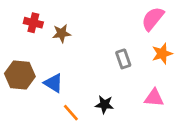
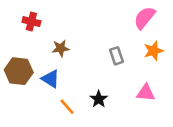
brown star: (61, 33) -> (61, 48), moved
black star: (104, 105) -> (99, 99), turned 30

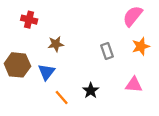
blue triangle: (50, 79) -> (46, 72), turned 36

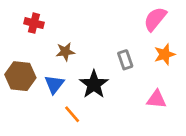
black star: (91, 91) -> (94, 84), moved, size x1.5

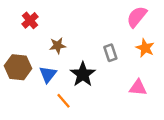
red cross: (34, 23) -> (30, 20), turned 35
orange star: (165, 54) -> (145, 48), turned -30

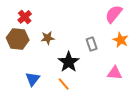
brown hexagon: (18, 67) -> (18, 39), moved
blue triangle: (48, 74) -> (33, 79), moved
orange line: (64, 101) -> (64, 84), moved

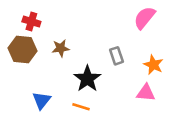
red cross: (25, 17) -> (31, 22), turned -32
orange star: (121, 40) -> (153, 65), moved
orange line: (64, 84) -> (81, 107), turned -32

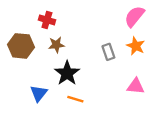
red cross: (31, 22) -> (47, 20), moved
orange star: (153, 65) -> (136, 46), moved
black star: (87, 79) -> (67, 73), moved

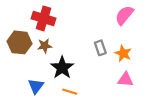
red cross: (47, 20) -> (44, 18), size x1.5
brown star: (56, 45) -> (45, 46), moved
orange star: (136, 46) -> (123, 53), moved

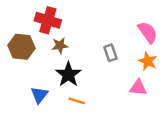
pink semicircle: (124, 15) -> (148, 32), moved, turned 105
brown star: (45, 46) -> (60, 46), moved
orange star: (123, 53) -> (148, 61), moved

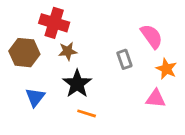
pink semicircle: (148, 32) -> (152, 36), moved
blue triangle: (39, 95) -> (35, 97), moved

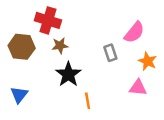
pink semicircle: (152, 36) -> (134, 32), turned 75
blue triangle: (35, 97) -> (19, 95), moved
orange line: (87, 113) -> (88, 101), moved, turned 63

